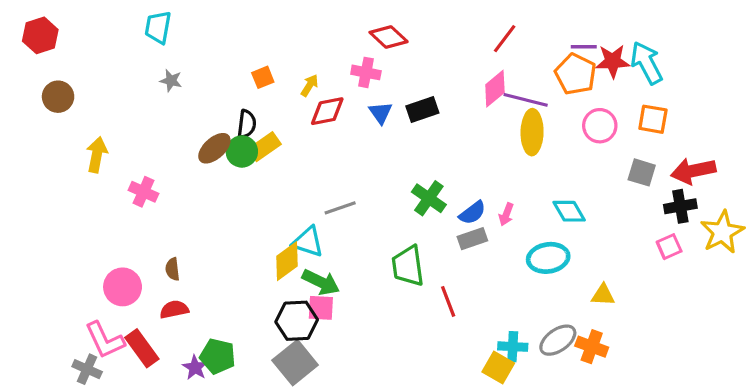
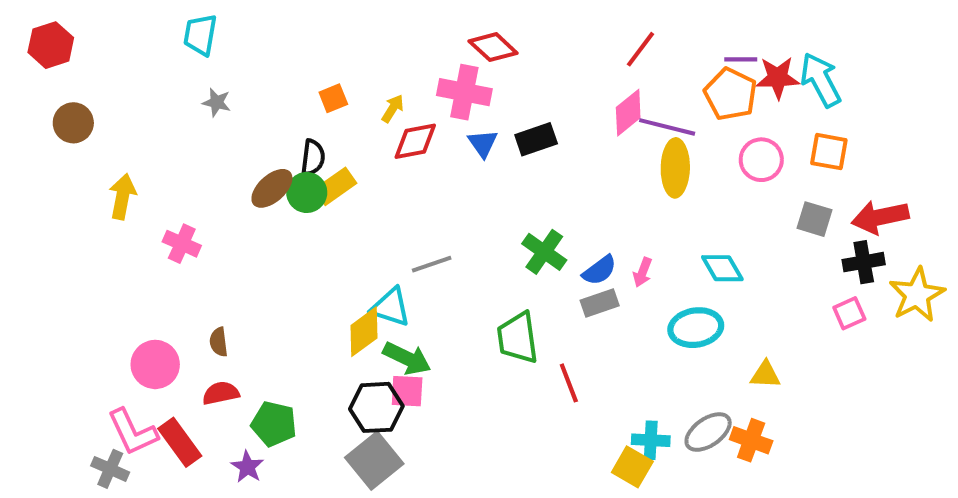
pink cross: (366, 72) -> (464, 92), size x1.4
green pentagon: (218, 356) -> (274, 424), moved

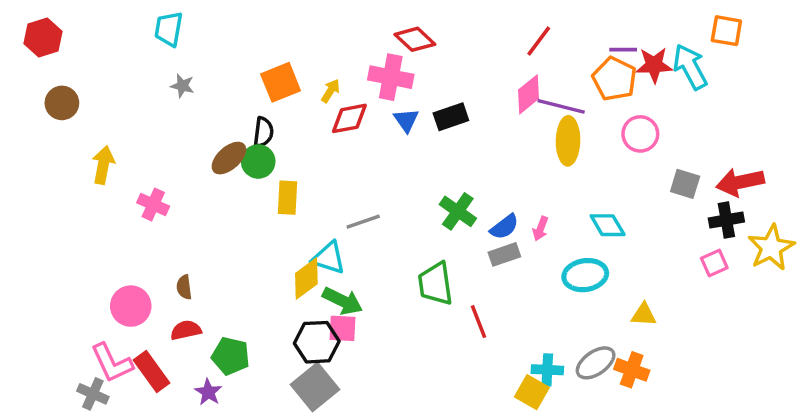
orange square: (333, 98) -> (281, 82), size x1.6
orange square: (829, 152) -> (726, 31), moved
yellow rectangle: (335, 186) -> (287, 198), moved, turned -52

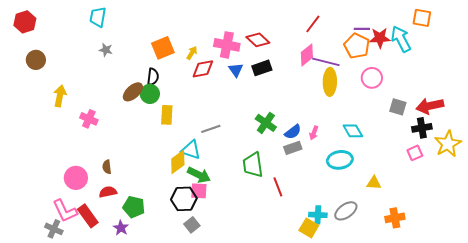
red diamond: (415, 39) -> (258, 40), moved
orange cross: (632, 370) -> (395, 218), moved, turned -30
gray square: (315, 387) -> (192, 225), moved, size x0.6

